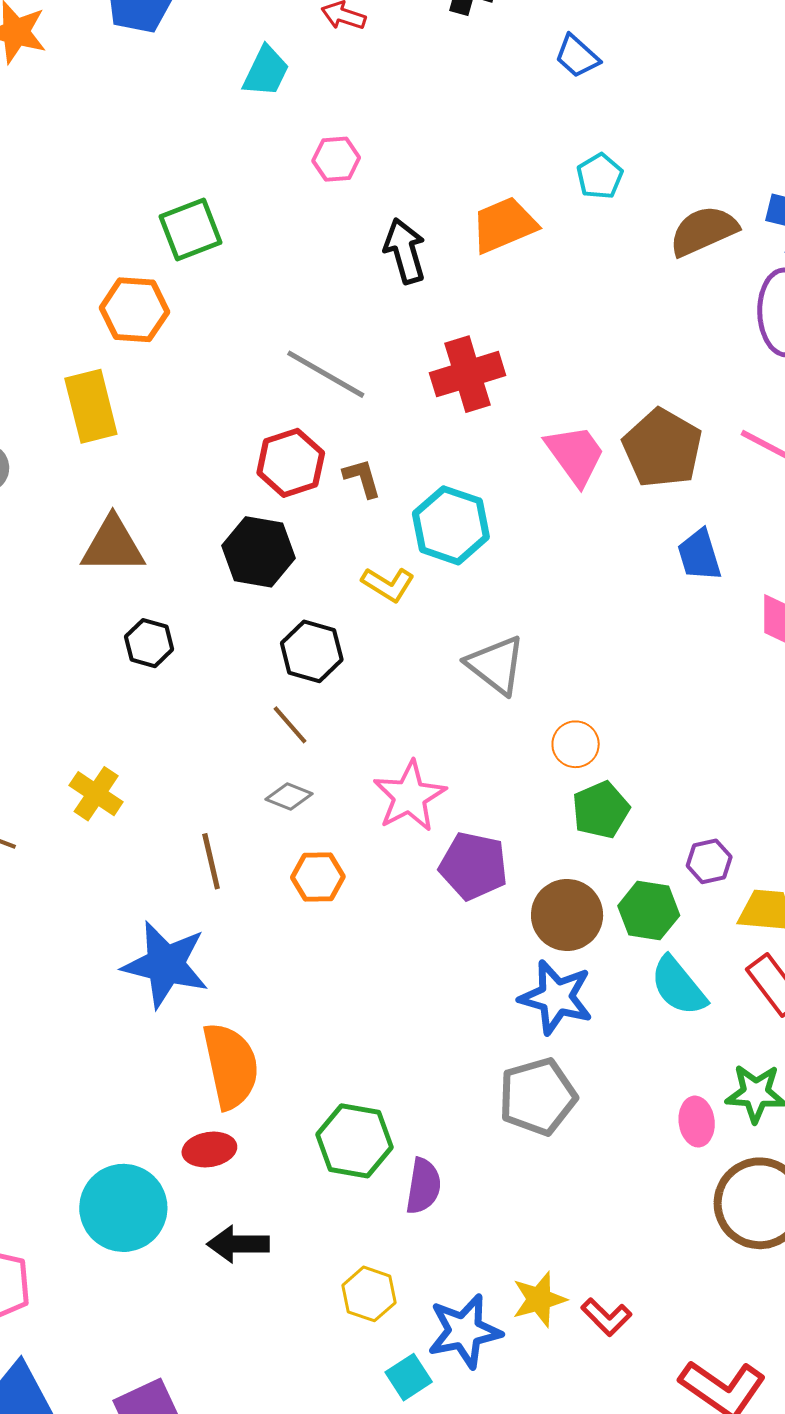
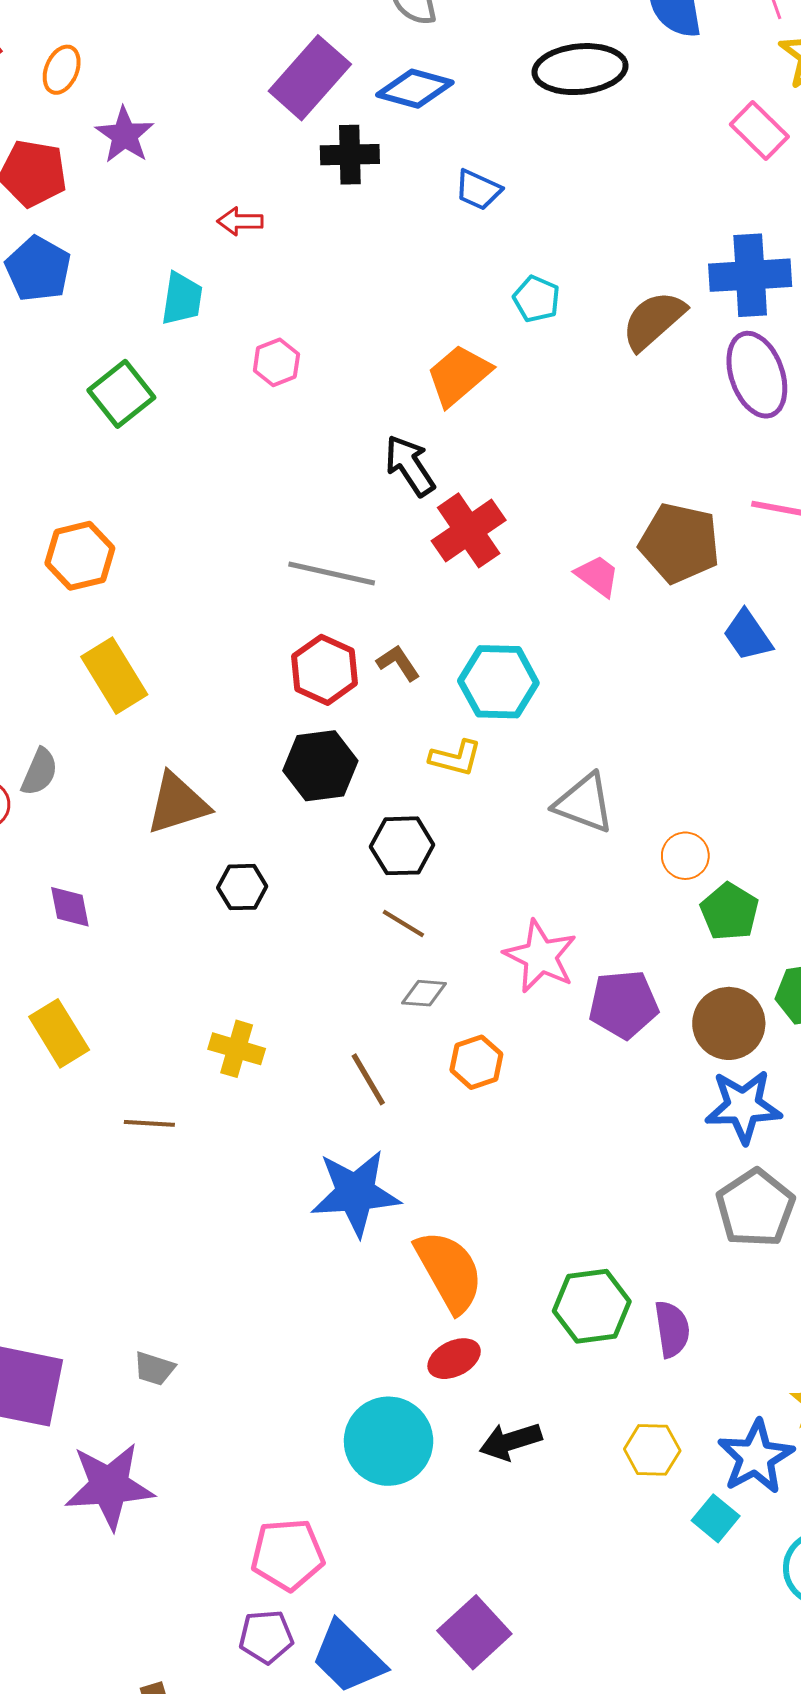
green square: (191, 230) -> (121, 394), moved
black arrow: (405, 251) -> (410, 465), moved
orange hexagon: (134, 310) -> (80, 556), moved
pink trapezoid: (575, 455) -> (597, 576), size x0.7

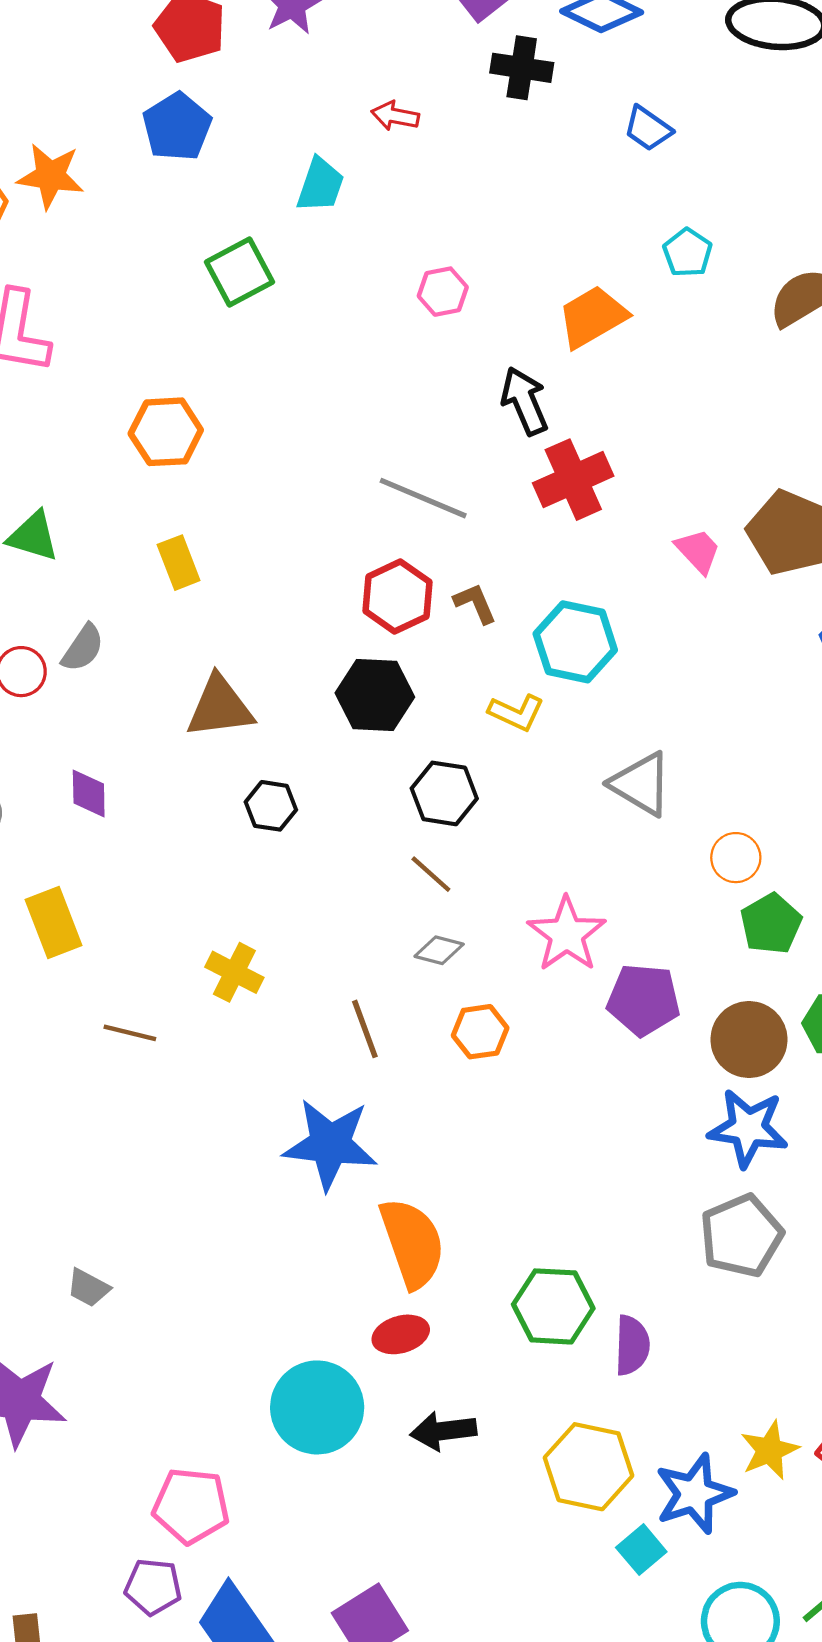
pink hexagon: (276, 362) -> (443, 292), moved
yellow rectangle: (114, 676) -> (179, 563), size x0.7
yellow hexagon: (652, 1450) -> (589, 1467), size x1.5

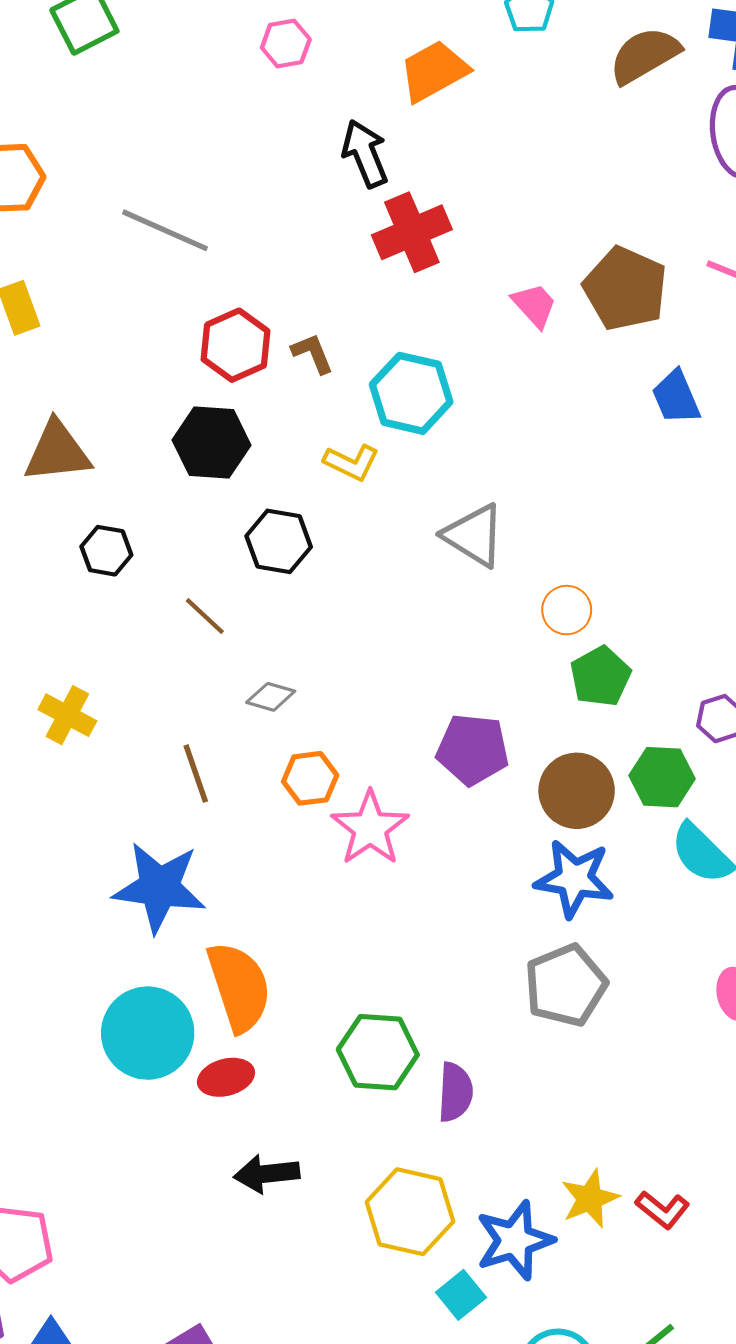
gray line: (423, 498) -> (165, 230), moved
brown line: (431, 874) -> (205, 616), moved
pink star: (567, 934) -> (370, 828), moved
cyan circle: (317, 1407) -> (148, 1033), moved

